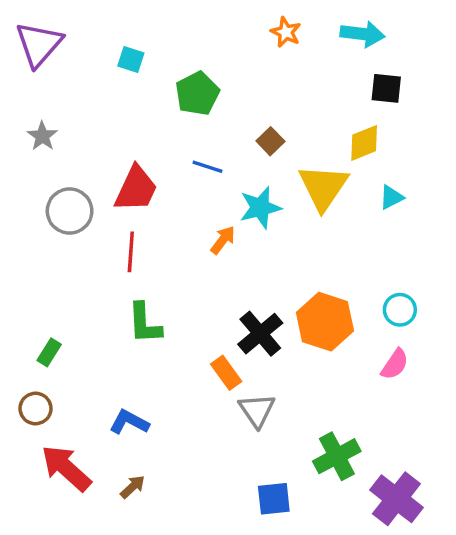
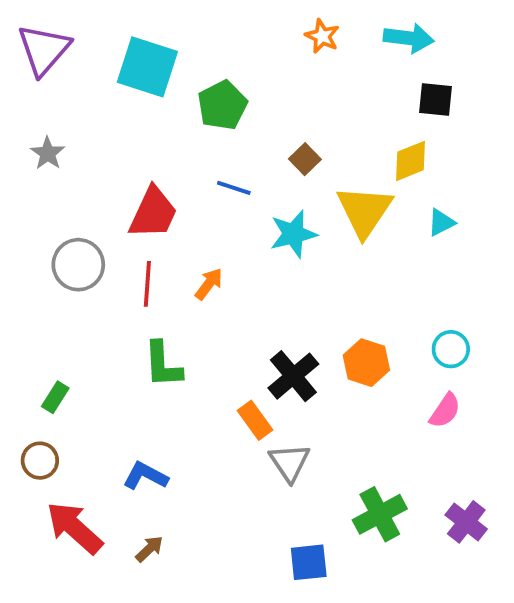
cyan square: (131, 59) -> (147, 67), size x2.0
gray circle: (70, 211) -> (78, 265), moved
orange arrow: (223, 240) -> (209, 284), moved
orange hexagon: (325, 322) -> (366, 363), size x0.7
purple cross: (396, 499) -> (466, 522), moved, size x0.7

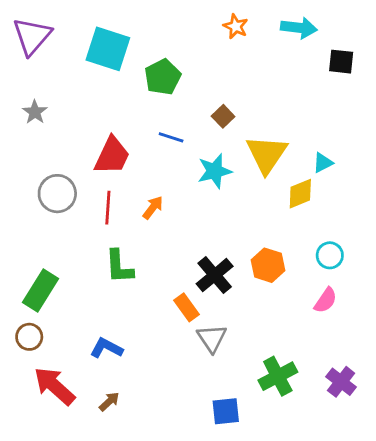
black square: (435, 100) -> (341, 62), moved
yellow diamond: (411, 161) -> (300, 194), moved
green rectangle: (55, 397) -> (40, 290), size x1.8

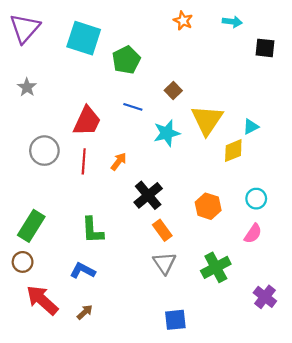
cyan arrow: (299, 28) -> (232, 22), size x0.7
green L-shape: (119, 267) -> (92, 230), moved
black cross: (215, 275) -> (148, 195), moved
orange rectangle: (187, 307) -> (162, 230), moved
green cross: (278, 376) -> (216, 267), moved

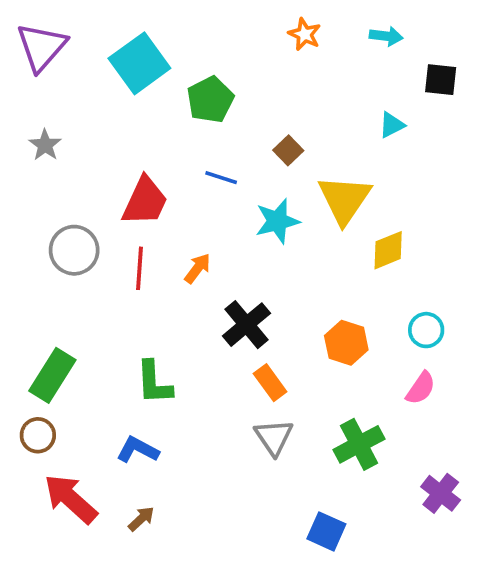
cyan square: (84, 38) -> (139, 63), turned 36
cyan triangle: (251, 127) -> (392, 125), moved
blue square: (175, 320) -> (326, 531), moved, turned 30

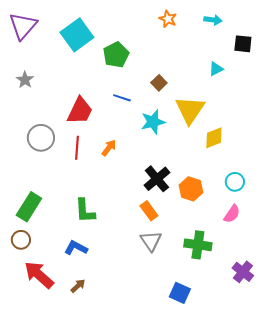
black cross: (247, 325) -> (157, 179), moved
green cross: (359, 444) -> (198, 245), turned 36

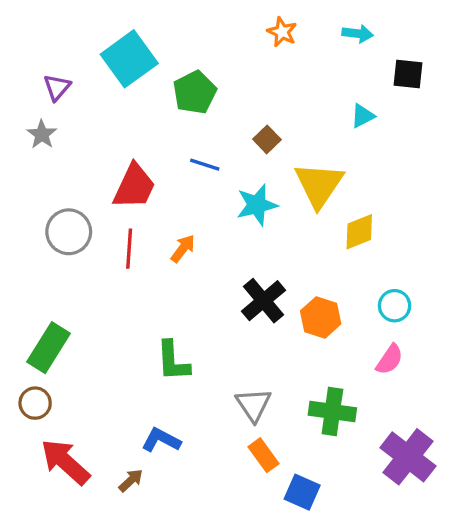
purple triangle: (23, 26) -> (57, 87), moved, size x0.6
green L-shape: (85, 211) -> (173, 361), moved
orange rectangle: (149, 211) -> (264, 455), moved
blue L-shape: (76, 248) -> (161, 440), moved
purple cross: (243, 272) -> (408, 457), size x1.5

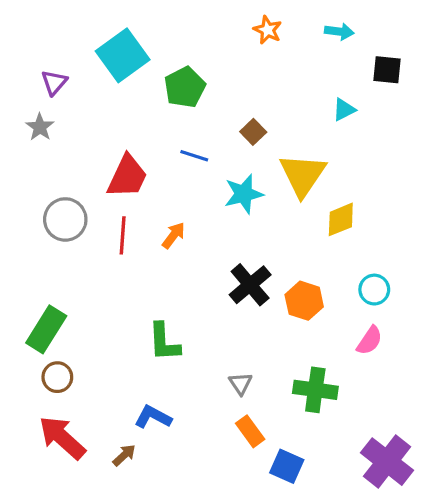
brown circle: (35, 403) -> (57, 377), moved
gray triangle: (253, 405) -> (240, 383), size x0.7
purple cross: (408, 457) -> (387, 462), moved

